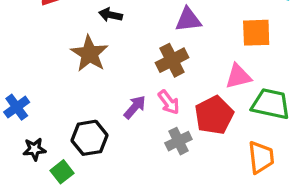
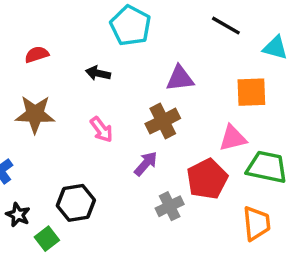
brown star: (89, 54) -> (35, 114), moved, turned -30
pink arrow: (169, 102) -> (101, 130), moved
purple arrow: (135, 107) -> (146, 164), moved
black star: (34, 149) -> (18, 215), turned 30

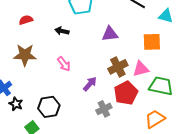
brown cross: (163, 121) -> (118, 67), moved
black star: (18, 215) -> (16, 104), moved
orange trapezoid: (257, 223) -> (155, 119), turned -115

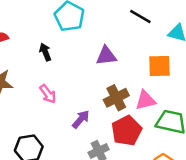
black arrow: (62, 31) -> (45, 52), turned 56

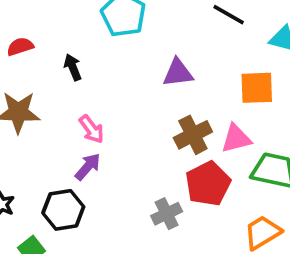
black arrow: (45, 52) -> (73, 67), moved
purple arrow: (81, 119) -> (88, 167), moved

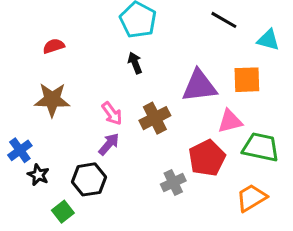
black arrow: (73, 67) -> (135, 63), moved
purple triangle: (178, 73) -> (199, 86), moved, size x1.4
brown cross: (193, 135) -> (155, 118), moved

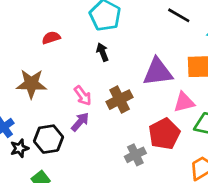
red semicircle: (54, 46) -> (51, 38), moved
black star: (38, 175) -> (20, 148), turned 30
black hexagon: (89, 179) -> (48, 139), moved

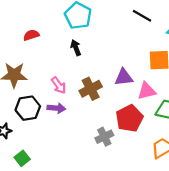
purple triangle: (158, 72) -> (124, 77), moved, size x0.7
purple arrow: (80, 122) -> (56, 108), turned 54
black hexagon: (48, 139) -> (28, 108), moved

